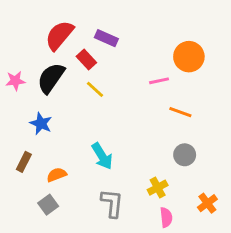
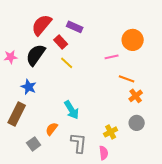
gray circle: (185, 155) -> (137, 123), moved
brown rectangle: (24, 162) -> (17, 114), size x1.6
orange semicircle: (57, 175) -> (52, 129), moved, turned -32
orange cross: (207, 203) -> (136, 96), moved
pink semicircle: (166, 217) -> (104, 153), moved

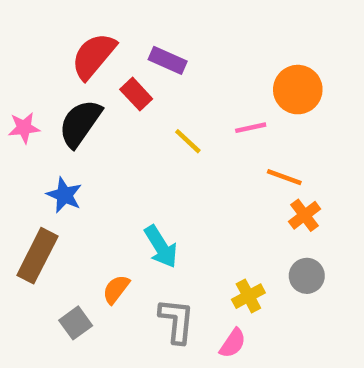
yellow line: (67, 63) -> (188, 141), moved
pink semicircle: (104, 153) -> (233, 343), turned 40

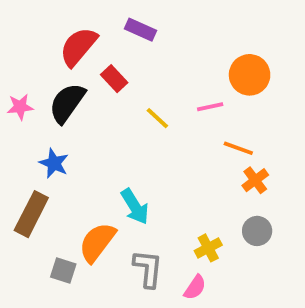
purple rectangle: (168, 60) -> (140, 30), moved
orange semicircle: (116, 289) -> (97, 242), size x1.6
gray square: (76, 323) -> (63, 270), turned -36

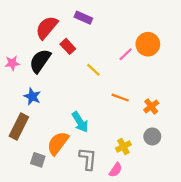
pink line: (210, 107) -> (126, 54), moved, turned -32
orange line: (238, 148) -> (120, 98), moved

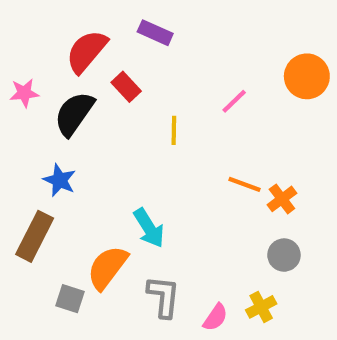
orange circle: (148, 44) -> (307, 76), moved
pink star: (12, 63) -> (24, 93), moved
yellow line: (93, 70) -> (174, 130), turned 48
orange line: (120, 98) -> (245, 184), moved
yellow cross: (123, 146) -> (261, 307), moved

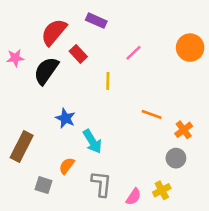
pink line: (234, 101) -> (134, 53), moved
blue star: (60, 180) -> (65, 118), moved
orange cross: (282, 199) -> (184, 130), moved
orange semicircle: (107, 267) -> (67, 166), size x0.6

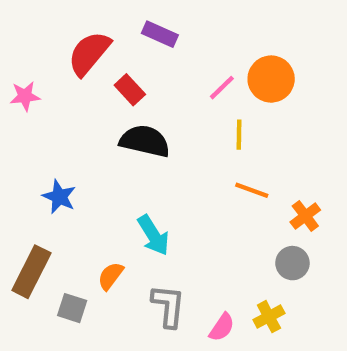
orange circle: (190, 48) -> (271, 79), moved
black semicircle: (46, 71) -> (145, 141), moved, turned 68
yellow line: (108, 81) -> (239, 135), moved
blue star: (65, 118) -> (59, 197), moved
brown rectangle: (22, 147) -> (31, 272), moved

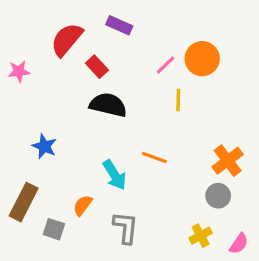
orange line: (252, 190) -> (154, 157), moved
orange cross: (305, 216) -> (228, 161), size x1.4
pink semicircle: (222, 327) -> (239, 244), moved

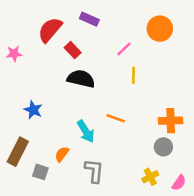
orange circle: (202, 59) -> (160, 29), moved
orange cross: (228, 161) -> (171, 121), turned 35

